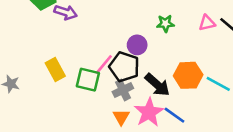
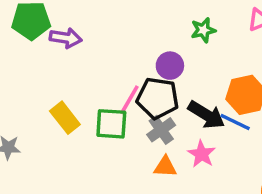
pink star: (149, 112) -> (202, 154), size x0.7
blue line: (175, 115) -> (235, 122), moved
orange triangle: (121, 117) -> (165, 167), turned -48

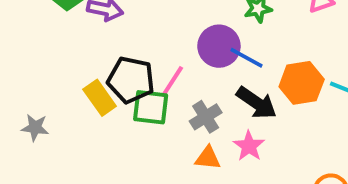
purple circle: (170, 66) -> (219, 46), size x1.4
black pentagon: (158, 98) -> (131, 80), moved
blue line: (235, 122) -> (246, 58), moved

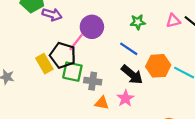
purple circle: (219, 46) -> (92, 27), moved
pink line: (172, 82) -> (76, 42), moved
gray cross: (206, 117) -> (93, 81), moved, turned 35

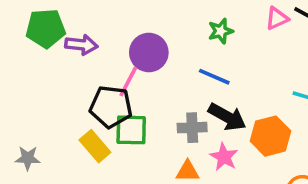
yellow rectangle: (44, 64) -> (95, 146), moved
orange hexagon: (158, 66) -> (271, 136), moved
gray cross: (93, 81) -> (192, 128), moved

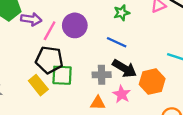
pink line: (128, 82) -> (50, 31), moved

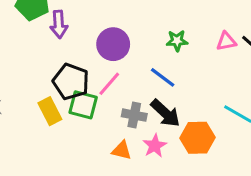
purple arrow: (31, 19) -> (59, 24), turned 66
pink line: (50, 31) -> (109, 84), moved

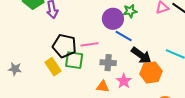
purple circle: (113, 44) -> (113, 19), moved
pink line: (109, 84) -> (89, 44), turned 48
black arrow: (165, 113) -> (141, 55), moved

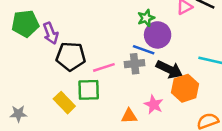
purple circle: (113, 19) -> (158, 35), moved
black pentagon: (64, 46) -> (71, 56), moved
gray cross: (108, 63) -> (135, 64), moved

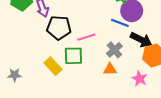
gray cross: (135, 64) -> (114, 50), moved, turned -35
pink star: (154, 105) -> (140, 79), moved
orange triangle: (129, 116) -> (110, 69), moved

